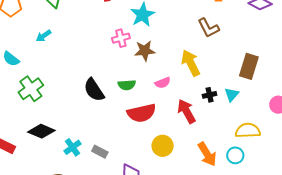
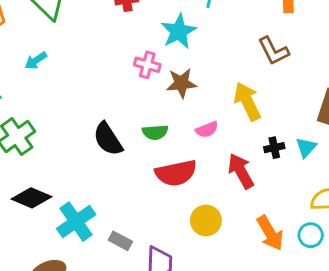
pink cross: (121, 38) -> (147, 65), turned 30
cyan cross: (72, 147) -> (76, 222), size x1.5
gray rectangle: (100, 152) -> (120, 241), moved

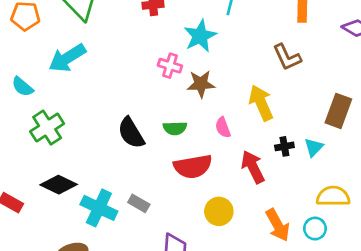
cyan arrow: (36, 61) -> (67, 58), size x1.8
pink semicircle: (207, 130) -> (223, 127), turned 90
cyan cross: (76, 222) -> (99, 208), turned -32
gray rectangle: (120, 241) -> (139, 203), moved

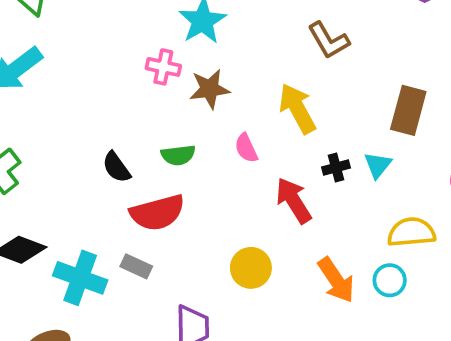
black semicircle: (131, 133) -> (116, 167), size x0.7
red semicircle: (193, 167) -> (157, 213), moved

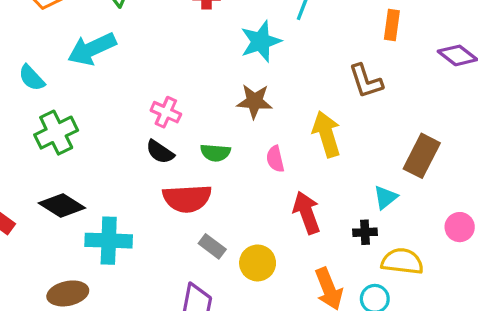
pink cross: (163, 67) -> (166, 112), moved
black semicircle: (116, 167) -> (160, 152), turned -32
black cross: (336, 167) -> (365, 232), moved
gray rectangle: (136, 266) -> (212, 246), moved
cyan cross: (80, 278) -> (109, 241), turned -30

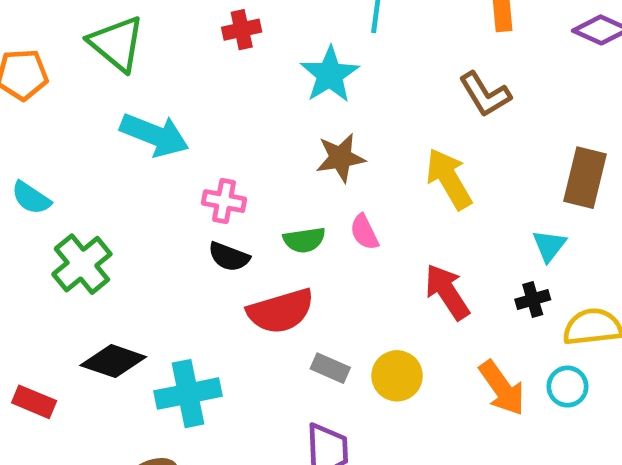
cyan arrow: (92, 49) -> (154, 135), moved, turned -120
pink semicircle: (275, 159) -> (364, 232), moved

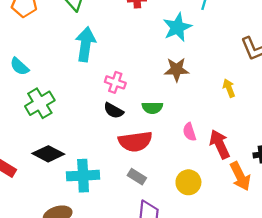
cyan arrow: (154, 135) -> (86, 44), turned -112
yellow arrow: (449, 179) -> (229, 88), size x0.6
pink semicircle: (364, 232) -> (189, 132), moved
gray rectangle: (330, 368) -> (137, 177), moved
orange arrow: (502, 388) -> (240, 176), moved

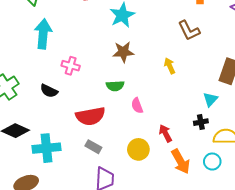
green semicircle: (152, 108) -> (115, 86), moved
black semicircle: (114, 111) -> (49, 91), moved
red arrow: (220, 144) -> (165, 133), moved, size x0.7
orange arrow: (240, 176) -> (181, 161), moved

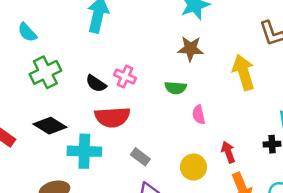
pink cross: (71, 66) -> (125, 77), moved
yellow arrow: (170, 66) -> (244, 72), size x1.8
red semicircle: (90, 116) -> (112, 117), moved

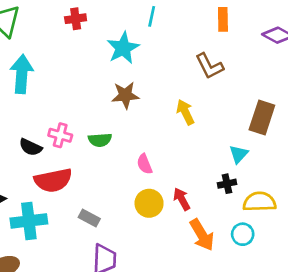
yellow arrow: (244, 72) -> (185, 112), size x0.7
green semicircle: (176, 88) -> (100, 140), moved
yellow circle: (193, 167) -> (149, 203), moved

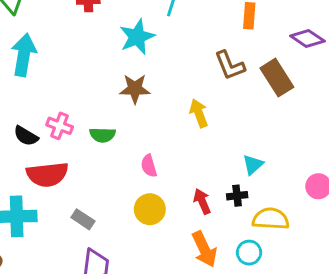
brown rectangle: (262, 117) -> (277, 78), moved, turned -56
red arrow: (182, 199) -> (202, 201), moved

